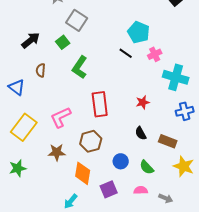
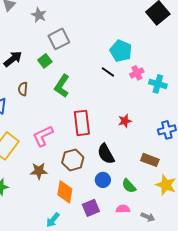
gray square: (77, 20) -> (59, 39), turned 30
cyan cross: (176, 77) -> (158, 84), moved, size x0.7
black semicircle: (141, 133) -> (106, 154), moved, size x1.5

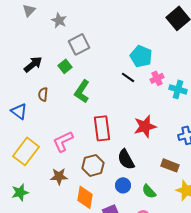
red star: (125, 121) -> (145, 126), size x1.6

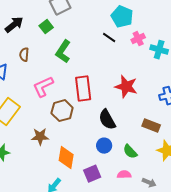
red star: (145, 126) -> (126, 87), turned 30
pink L-shape: (63, 141) -> (43, 87), moved
brown hexagon: (93, 165) -> (62, 111), moved

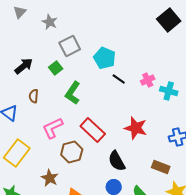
cyan pentagon: (122, 17) -> (105, 58), moved
red rectangle: (83, 89) -> (93, 130), turned -40
brown star: (40, 137) -> (50, 178), turned 30

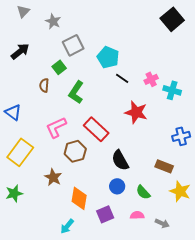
black arrow: (24, 66) -> (20, 51), moved
brown semicircle: (34, 96) -> (44, 85), moved
red star: (136, 128) -> (136, 112), moved

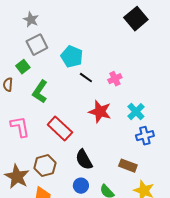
gray star: (53, 21) -> (31, 20), moved
cyan cross: (172, 90) -> (136, 112), moved, turned 30
pink L-shape: (56, 127) -> (20, 127), turned 105
brown hexagon: (75, 151) -> (45, 166), moved
brown star: (53, 177) -> (17, 177), size x1.4

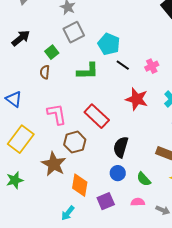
green square: (23, 67) -> (52, 52), moved
green L-shape: (40, 92) -> (88, 71), moved, turned -125
black semicircle: (84, 160) -> (121, 147), turned 45
brown hexagon: (45, 166) -> (75, 142), moved

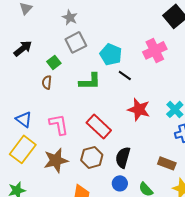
pink cross: (152, 66) -> (155, 50), moved, size x1.6
blue triangle: (14, 99) -> (24, 119), moved
brown hexagon: (75, 142) -> (92, 157), moved
brown star: (54, 164) -> (56, 160), moved, turned 30

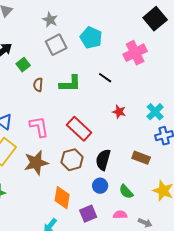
cyan pentagon: (111, 54) -> (91, 38), moved
green square: (54, 62) -> (23, 65), moved
brown semicircle: (47, 82) -> (38, 85), moved
red star: (139, 109) -> (119, 112), size x0.6
brown rectangle: (167, 163) -> (141, 158), moved

